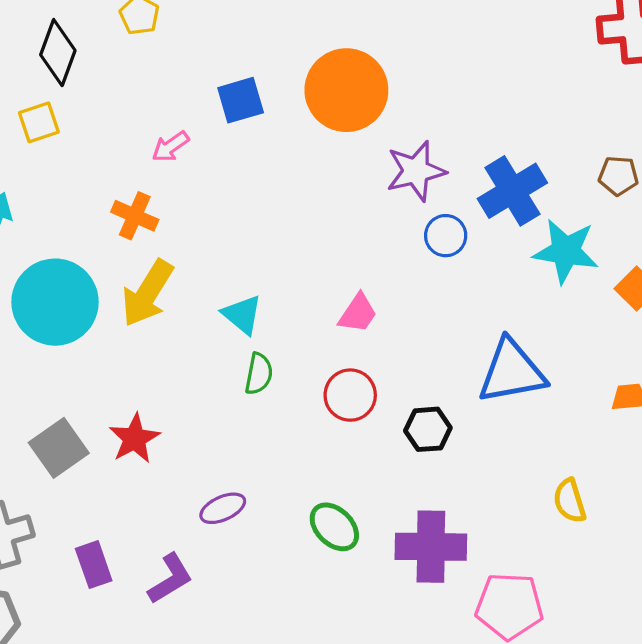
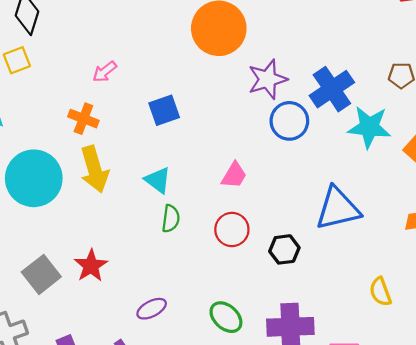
blue square: (241, 100) -> (164, 110), moved
blue circle: (446, 236) -> (289, 121), size x1.4
yellow arrow: (147, 293) -> (94, 169), turned -45

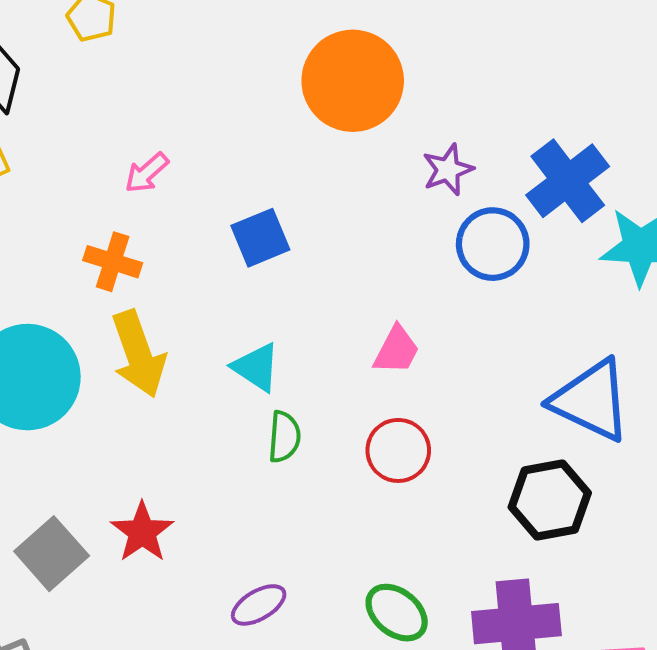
purple star: (267, 79) -> (448, 170), size x0.7
blue triangle: (338, 208) -> (591, 400), turned 42
black hexagon: (284, 249) -> (550, 500), moved, size x1.4

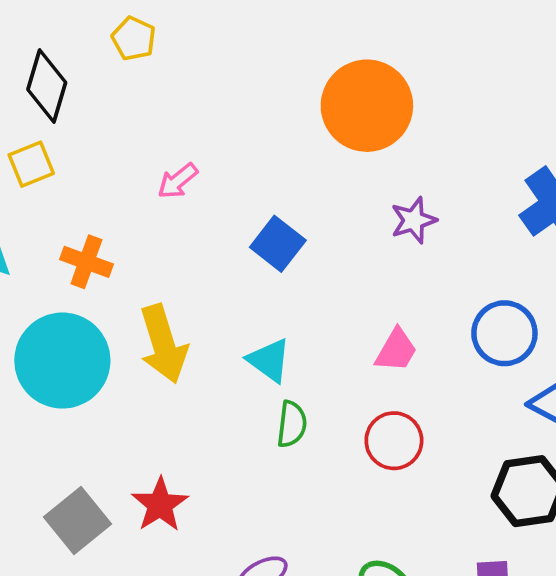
purple star: (448, 170) -> (414, 220), moved
blue square: (260, 238) -> (278, 244), turned -32
blue circle: (493, 244) -> (504, 333), moved
orange cross: (113, 262) -> (86, 262), moved

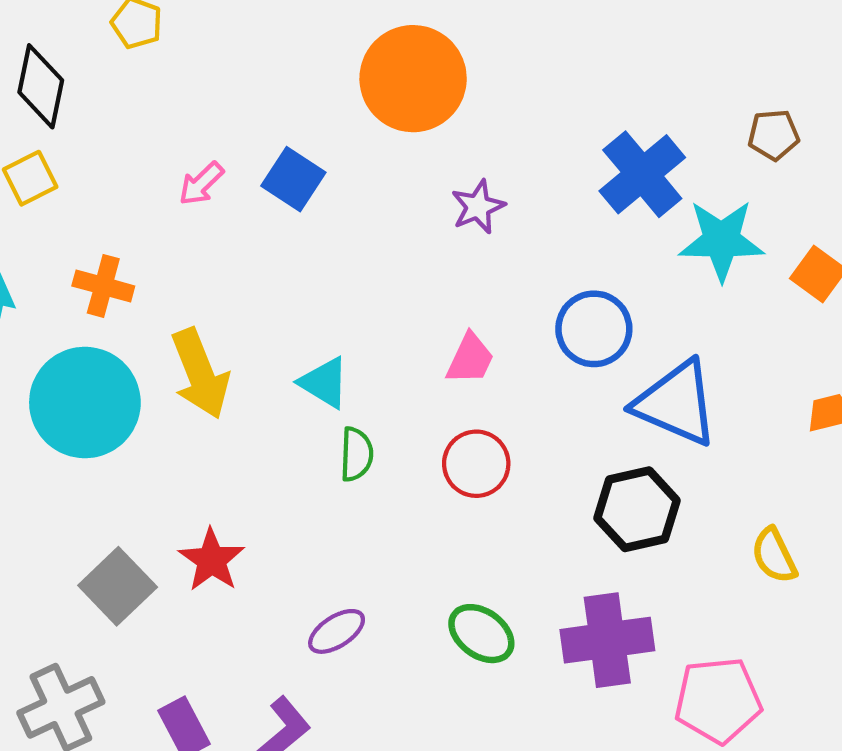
blue square: (278, 244) -> (293, 179), moved

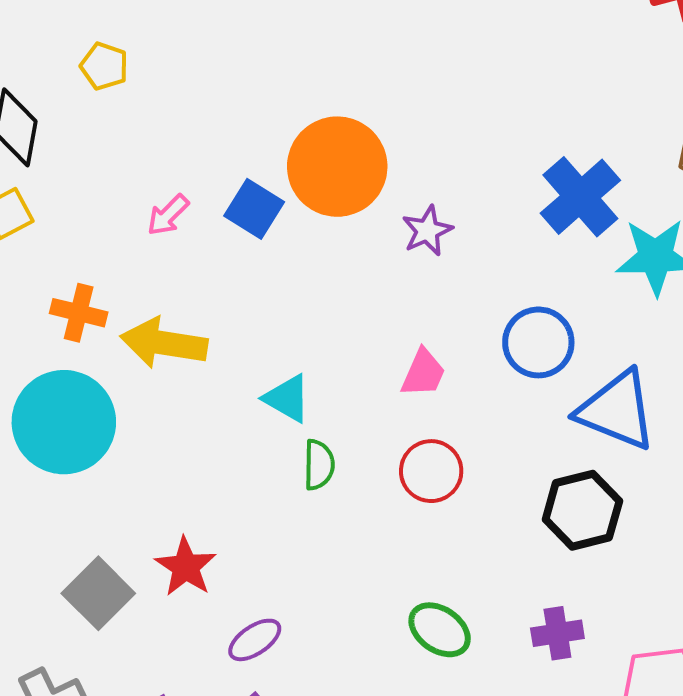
orange circle: (413, 79) -> (337, 167), moved
yellow arrow: (200, 374) -> (164, 343), moved, turned 122
purple ellipse: (337, 631) -> (255, 640), moved
purple cross: (607, 640) -> (557, 633), size x0.6

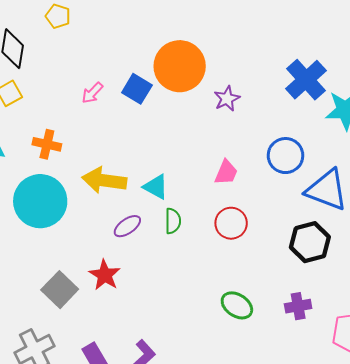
yellow arrow: (164, 343) -> (104, 180), moved
purple ellipse: (255, 640) -> (127, 226), moved

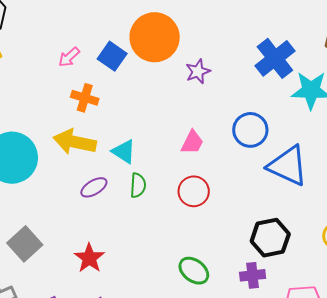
orange cross: (47, 144) -> (85, 98), moved
black hexagon: (310, 242) -> (270, 238), moved
red star: (105, 275) -> (89, 258), moved

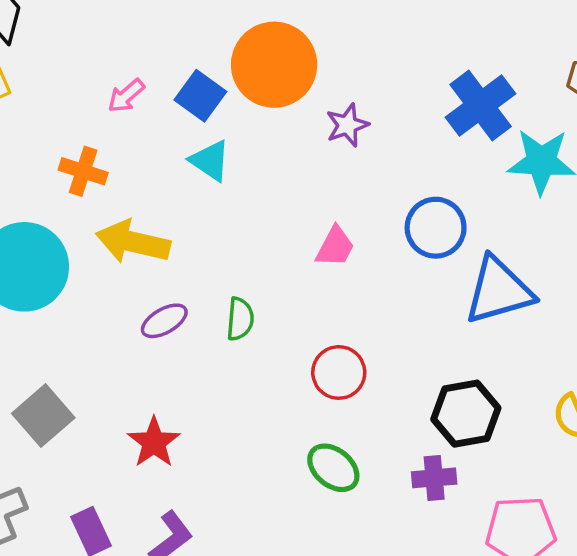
orange cross: (85, 98) -> (83, 171), moved
cyan triangle: (124, 152) -> (210, 161), moved
blue triangle: (288, 166) -> (499, 291), turned -42
red circle: (194, 191) -> (339, 372), moved

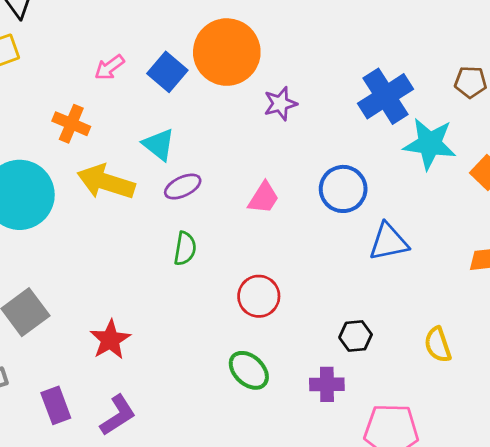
cyan triangle: (210, 161) -> (159, 145), moved
blue triangle: (499, 291) -> (389, 242), size x0.7
purple ellipse: (164, 321) -> (183, 187), moved
black hexagon: (466, 414) -> (356, 336), size x0.6

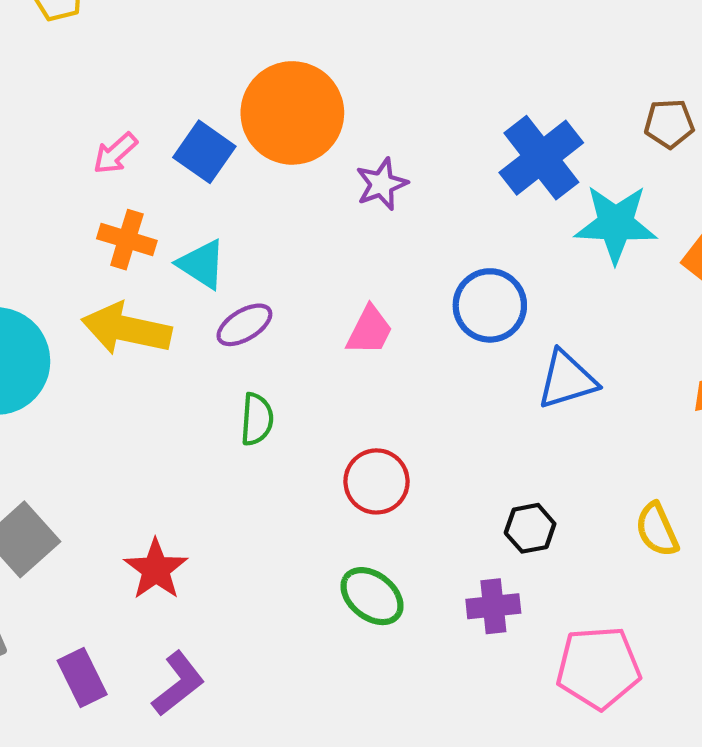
orange cross: (71, 124) -> (127, 240), moved

